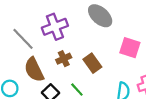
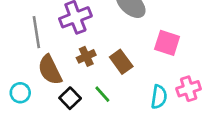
gray line: (23, 39) -> (36, 32), turned 35

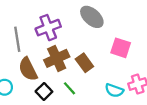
brown cross: (86, 56) -> (57, 58), size x1.6
cyan semicircle: (159, 97) -> (114, 90), turned 102

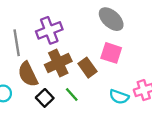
gray ellipse: (92, 17) -> (111, 19), moved
pink square: (121, 48) -> (111, 53), moved

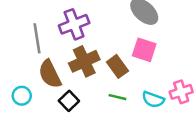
green line: (72, 95) -> (117, 97), moved, turned -35

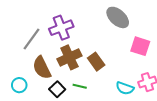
gray line: (37, 38) -> (32, 39), turned 45
pink square: (144, 50) -> (140, 46), moved
green line: (117, 97) -> (80, 86), moved

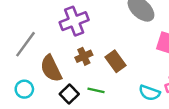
gray line: (32, 39) -> (26, 44), moved
brown cross: (69, 57) -> (84, 56), size x0.6

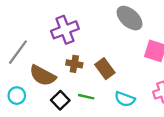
brown cross: (84, 56) -> (74, 64), turned 35
brown semicircle: (51, 68) -> (43, 76), turned -36
cyan semicircle: (149, 93) -> (125, 99), moved

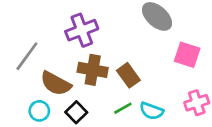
brown cross: (74, 64) -> (93, 70), size x1.5
cyan circle: (17, 96) -> (39, 111), moved
green line: (86, 97) -> (123, 108), moved, turned -42

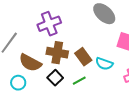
cyan semicircle: (152, 111) -> (104, 64), moved
black square: (76, 112) -> (55, 78), moved

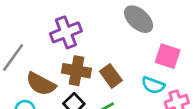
cyan semicircle: (104, 64) -> (153, 85), moved

